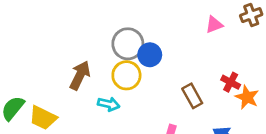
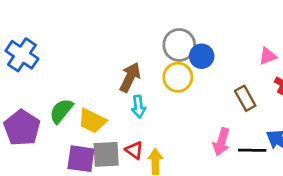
pink triangle: (214, 25) -> (268, 56), moved
cyan arrow: (109, 104) -> (138, 107), moved, turned 70

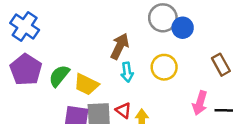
yellow circle: (178, 77) -> (164, 67), moved
purple pentagon: (22, 128) -> (26, 70), moved

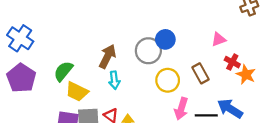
gray circle: (163, 18) -> (148, 51), moved
yellow circle: (164, 67) -> (168, 80), moved
green semicircle: (59, 76) -> (63, 71), moved

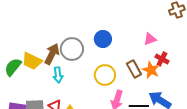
gray circle: (148, 51) -> (72, 49), moved
orange star: (246, 75) -> (151, 70), moved
yellow trapezoid: (77, 92) -> (32, 61), moved

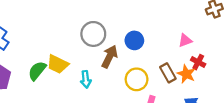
gray circle: (72, 49) -> (93, 34), moved
brown arrow: (52, 54) -> (110, 57), moved

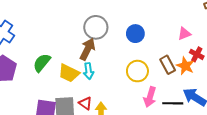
brown arrow: (110, 57) -> (88, 49), moved
yellow trapezoid: (58, 64) -> (69, 73), moved

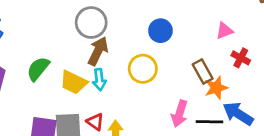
gray circle: (96, 27) -> (91, 23), moved
orange star: (185, 66) -> (216, 88), moved, turned 30
yellow circle: (137, 71) -> (143, 69), moved

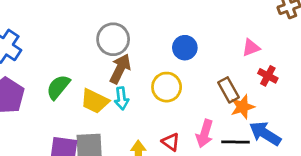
red triangle: (95, 122) -> (171, 142), moved

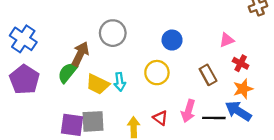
brown arrow: (120, 69) -> (80, 54), moved
orange star: (243, 107) -> (243, 89), moved

